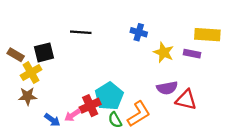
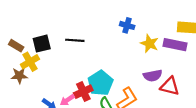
black line: (81, 32) -> (75, 40), moved
purple rectangle: (192, 54) -> (175, 45), size x1.5
brown star: (27, 96) -> (19, 76), moved

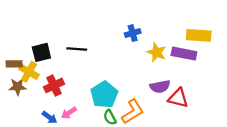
blue cross: (127, 25) -> (133, 33), turned -32
brown rectangle: (16, 46) -> (14, 64), moved, turned -32
yellow cross: (30, 62) -> (29, 72), turned -30
red cross: (83, 92) -> (54, 85), moved

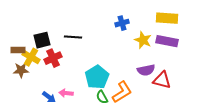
yellow rectangle: (199, 35) -> (167, 18), moved
red cross: (54, 85) -> (53, 58), moved
pink arrow: (69, 113) -> (66, 93), turned 40

